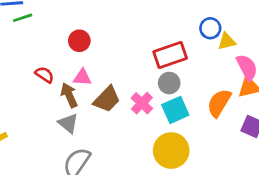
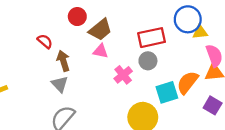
blue circle: (210, 28) -> (188, 19), size x1.5
pink triangle: (82, 77) -> (101, 51), moved
brown trapezoid: (107, 99) -> (100, 30), moved
cyan square: (175, 110) -> (167, 92), moved

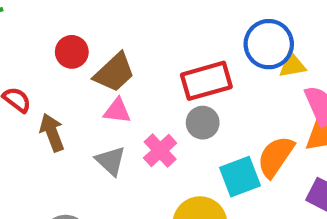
gray triangle: (60, 84) -> (111, 161), moved

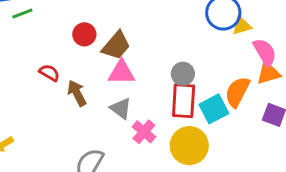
red rectangle: (206, 81) -> (184, 101), moved, turned -64
pink triangle: (117, 111) -> (121, 72), size x1.4
pink cross: (160, 150) -> (144, 132), moved

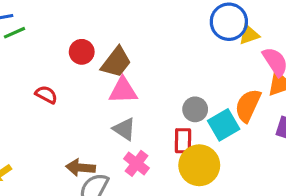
gray circle: (183, 74) -> (195, 109), moved
brown arrow: (77, 93) -> (81, 168), moved, turned -55
red rectangle: (184, 101) -> (183, 141), moved, size x0.7
pink cross: (144, 132) -> (136, 163), moved

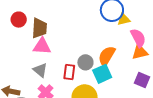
brown trapezoid: (116, 62) -> (39, 28), turned -40
orange semicircle: (248, 105) -> (107, 56), moved
red rectangle: (183, 141) -> (69, 72), moved

